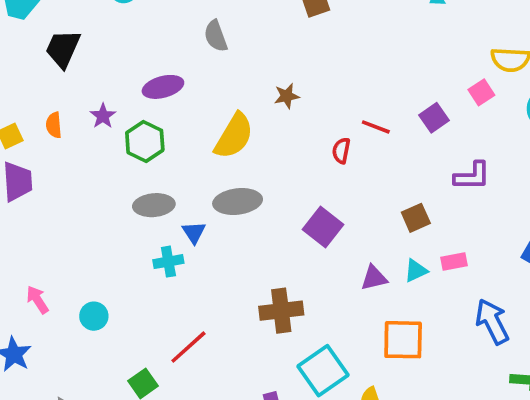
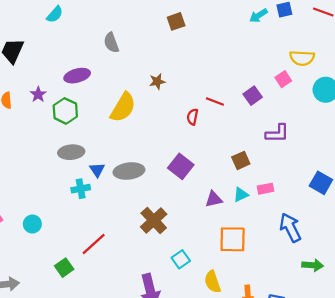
gray ellipse: (238, 201) -> (129, 171), moved
brown cross: (281, 311) -> (154, 220), turned -36
cyan square: (323, 371) -> (181, 259), size x0.6

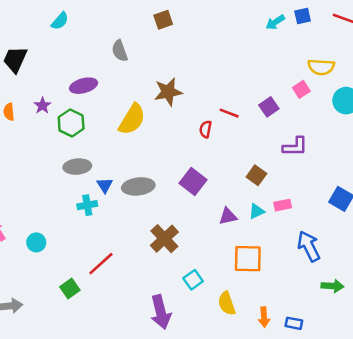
brown square: (176, 21) -> (163, 20), moved
brown star: (157, 81) -> (168, 92), size x1.6
brown square: (241, 160) -> (256, 175), turned -30

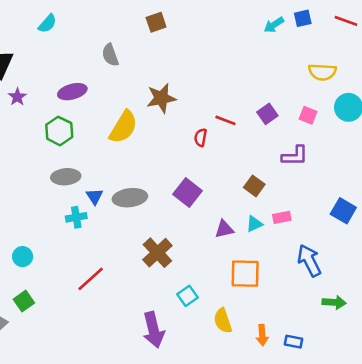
pink square: (301, 89) -> (308, 115), moved, turned -35
purple star: (42, 106) -> (17, 97), moved
green square: (70, 288) -> (24, 301), moved

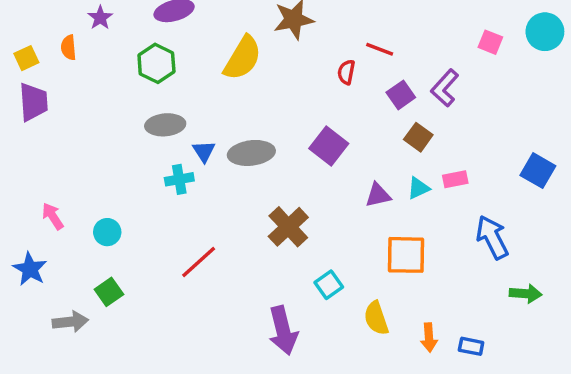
purple square: (267, 114) -> (401, 95), moved
purple L-shape: (295, 156) -> (445, 88), moved, turned 132

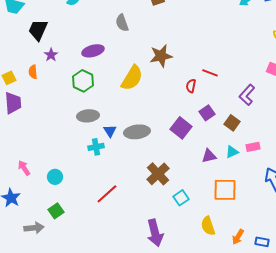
purple square: (401, 95) -> (207, 113), moved
cyan square: (329, 285) -> (181, 198), moved
orange arrow: (429, 338) -> (238, 237), turned 35

